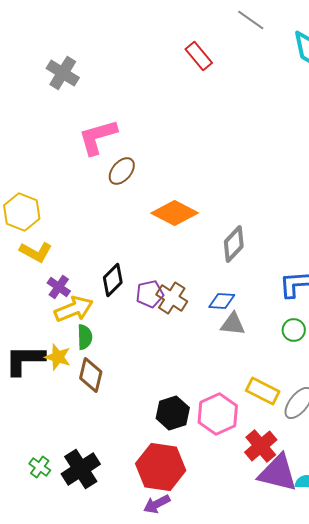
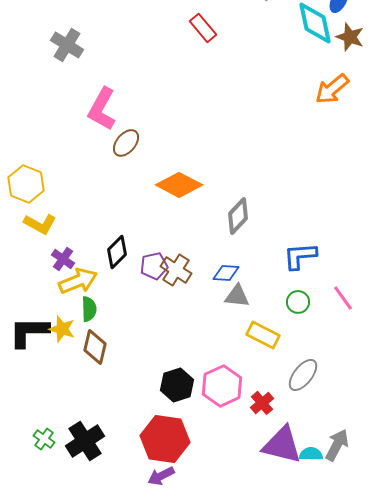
pink L-shape: (98, 137) -> (102, 109), turned -45
yellow rectangle: (263, 391) -> (263, 335), moved
red cross: (261, 446) -> (262, 403), moved, size x0.7

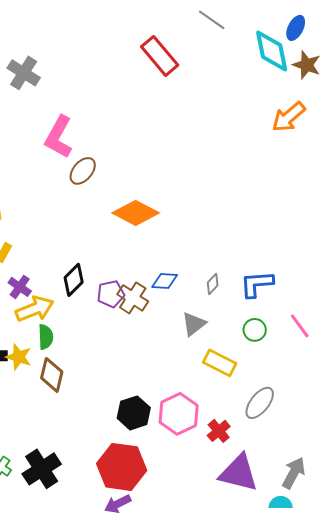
red rectangle: (203, 28) -> (160, 56), size x1.4
gray diamond: (238, 216) -> (213, 284), moved, size x0.6
blue diamond: (226, 273) -> (165, 281), moved
gray triangle: (237, 296) -> (194, 324), turned -44
cyan semicircle: (311, 454) -> (281, 503), moved

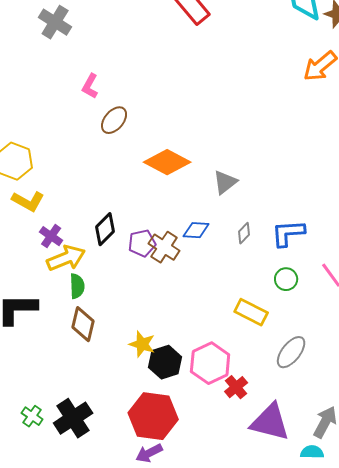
pink L-shape: (59, 137) -> (90, 86), size x0.6
gray triangle: (194, 324) -> (225, 182), moved
yellow star: (19, 357) -> (142, 344), moved
red cross: (219, 431) -> (236, 387), moved

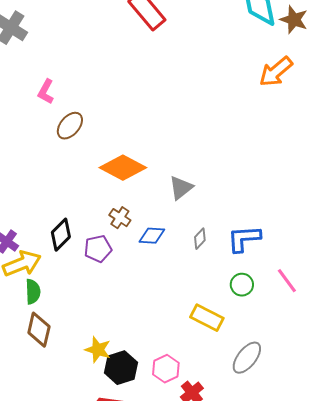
brown cross: (164, 247) -> (120, 218), moved, size x0.7
pink hexagon: (210, 363) -> (166, 369), size x0.7

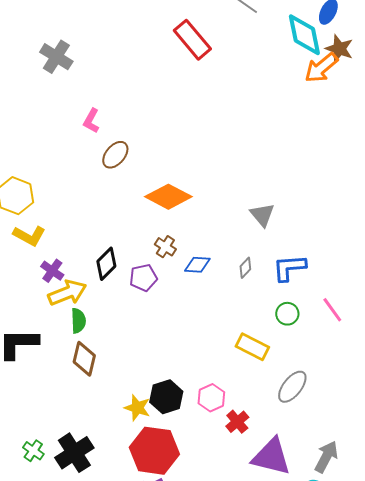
orange arrow: (276, 72) -> (321, 68), moved
gray triangle: (181, 188) -> (262, 215), moved, turned -32
yellow star: (98, 350) -> (137, 408), moved

